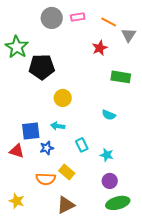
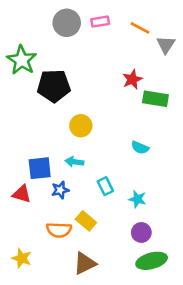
red star: (100, 48) -> (132, 79), moved

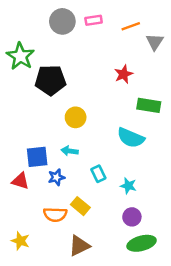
orange line: (140, 28) -> (131, 26), turned -48
green rectangle: (155, 99) -> (149, 105), moved
cyan semicircle: (140, 148) -> (131, 138), size x1.6

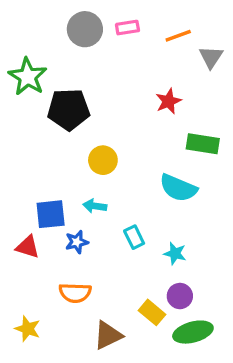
yellow rectangle: (80, 206) -> (152, 312), moved

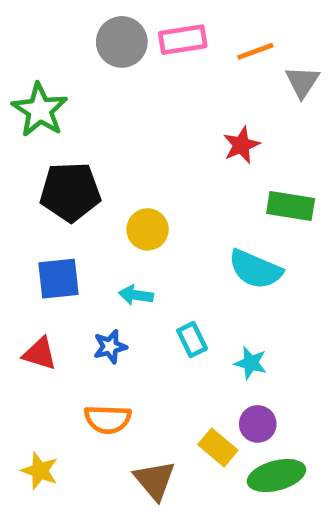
pink rectangle: (127, 28) -> (183, 40), size x1.4
black pentagon: (69, 109) -> (70, 192), moved
blue square: (51, 214) -> (59, 279), moved
brown triangle: (108, 335) -> (155, 480), turned -44

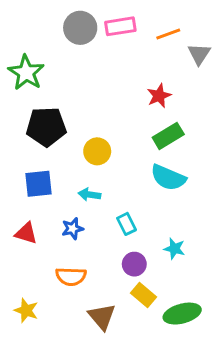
green rectangle: (291, 206) -> (168, 136), moved, turned -40
cyan star: (251, 363) -> (174, 249), moved
purple circle: (258, 424) -> (134, 264), moved

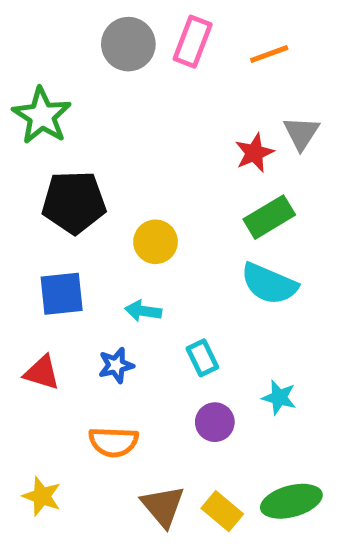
pink rectangle: (120, 26) -> (193, 42), turned -60
gray triangle: (199, 54) -> (301, 133), moved
yellow rectangle: (144, 295) -> (222, 511), moved

